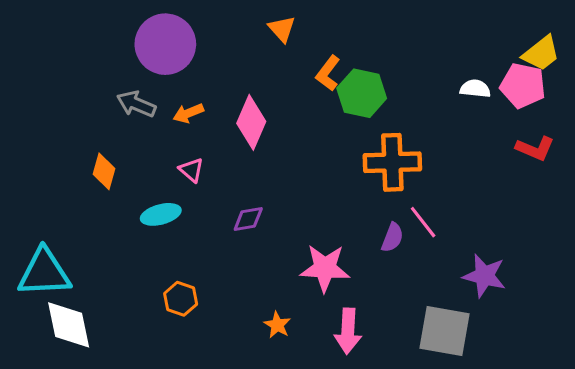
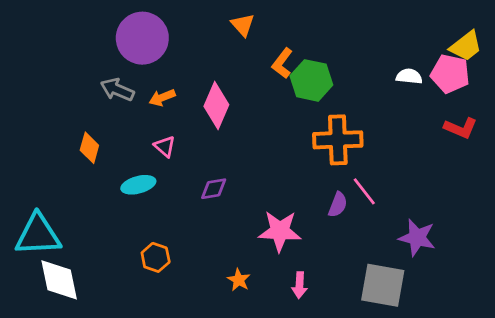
pink arrow: (348, 331) -> (300, 285), size x0.7

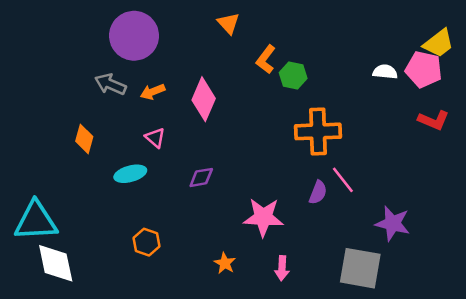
green hexagon: (311, 80) -> (293, 76), size x0.7

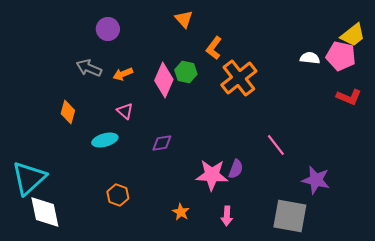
purple circle: (134, 36) -> (108, 29), size x0.6
green hexagon: (293, 76) -> (186, 72), moved
orange cross: (318, 131) -> (239, 78), moved, turned -36
purple semicircle: (318, 192) -> (236, 169), moved
cyan triangle: (36, 221) -> (29, 178), turned -39

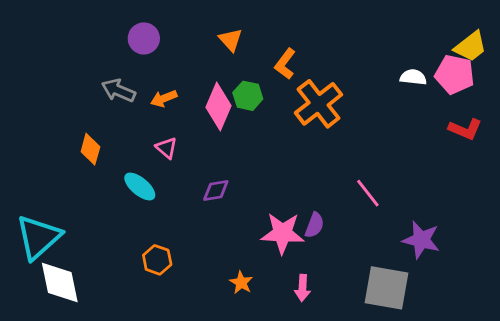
orange triangle: (184, 19) -> (230, 40), moved
cyan ellipse: (105, 140) -> (140, 187), turned 55

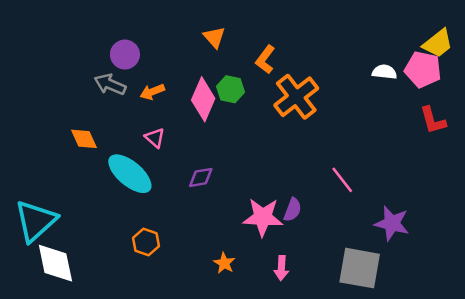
purple circle: (144, 38) -> (125, 55), moved
red L-shape: (465, 129) -> (433, 120), turned 52
orange diamond: (90, 149) -> (84, 139), turned -40
cyan ellipse: (140, 187) -> (130, 174), size x1.5

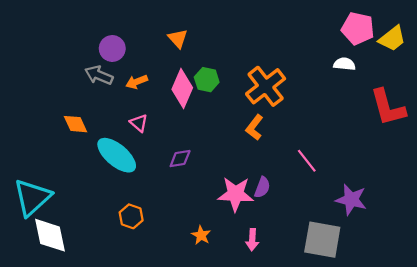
orange triangle: (214, 37) -> (178, 38), moved
orange L-shape: (265, 59) -> (254, 127), moved
pink pentagon: (423, 69) -> (358, 28), moved
red L-shape: (433, 120) -> (388, 107), size x1.5

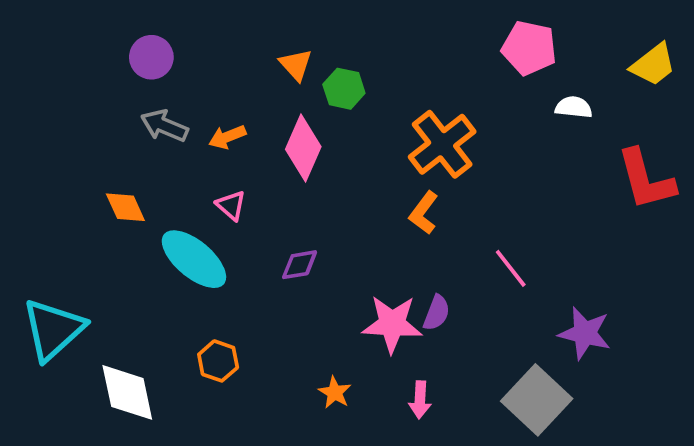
pink pentagon: (358, 28) -> (529, 48), moved
purple circle: (112, 48) -> (151, 57), moved
green hexagon: (207, 80) -> (344, 89), moved
white diamond: (50, 235) -> (127, 392), moved
gray square: (322, 240) -> (537, 400), turned 33

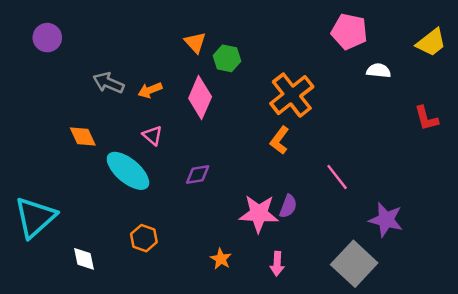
purple circle: (151, 57) -> (47, 38), moved
red L-shape: (646, 179) -> (426, 118), size x0.6
white diamond: (127, 392) -> (84, 259), size x0.6

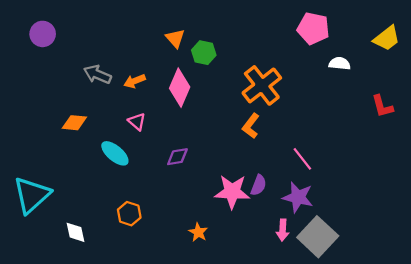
orange diamond: (83, 137) -> (74, 123), turned -60
cyan ellipse: (128, 171) -> (115, 153), size x0.7
purple star: (386, 220) -> (298, 197), moved
pink arrow: (277, 264) -> (283, 230), moved

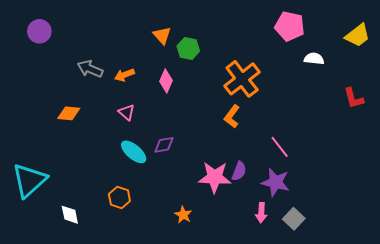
pink diamond: (180, 88) -> (166, 81), size x0.7
cyan ellipse: (115, 153) -> (134, 152), moved
gray square: (318, 237) -> (294, 219), size x0.6

